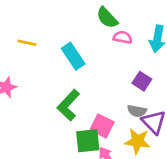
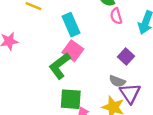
pink semicircle: (123, 37) -> (116, 16), turned -126
pink square: (102, 126) -> (73, 51), moved

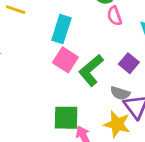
cyan rectangle: (71, 25) -> (61, 29), turned 45
green L-shape: (60, 66) -> (91, 70), moved

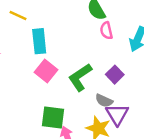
cyan rectangle: (61, 29) -> (39, 41), moved, turned -30
pink square: (65, 60) -> (46, 71), moved

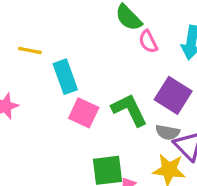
purple square: (115, 75) -> (173, 95), size x1.5
green L-shape: (80, 77) -> (129, 110), turned 112

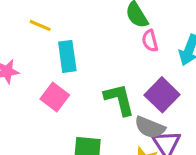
pink square: (84, 113) -> (55, 97), moved
gray semicircle: (168, 132) -> (150, 127), size x1.4

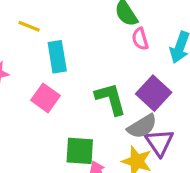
gray semicircle: (150, 127) -> (142, 126), turned -52

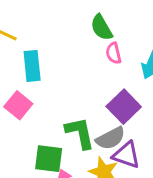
green L-shape: (111, 99) -> (80, 133), moved
purple triangle: (159, 142) -> (126, 155), turned -40

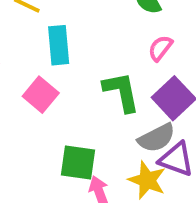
pink semicircle: (114, 53) -> (160, 48), moved, turned 50
green L-shape: (80, 133) -> (121, 92), moved

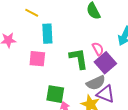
pink semicircle: (160, 48) -> (98, 49), moved, turned 112
pink square: (41, 95) -> (37, 59), turned -36

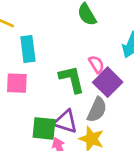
gray semicircle: (96, 83) -> (97, 110), turned -36
purple triangle: (106, 94) -> (66, 122), moved

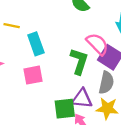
pink semicircle: (96, 64) -> (97, 44), size x1.5
green L-shape: (72, 79) -> (79, 61), turned 44

